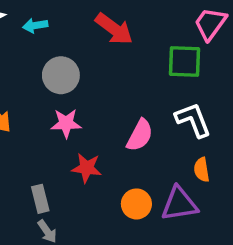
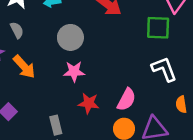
pink semicircle: (140, 135) -> (126, 100), moved
orange semicircle: (202, 170) -> (181, 104), moved

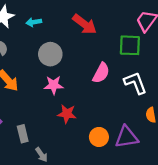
pink semicircle: (126, 100) -> (101, 73), moved
gray rectangle: (56, 125) -> (23, 134), moved

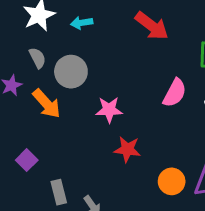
gray circle: (50, 54) -> (71, 72), moved
gray rectangle: (23, 134) -> (59, 192), moved

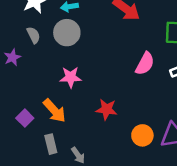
gray circle: (71, 72) -> (67, 33), moved
orange arrow: (47, 104) -> (54, 111), moved
pink star: (109, 110) -> (71, 77), moved

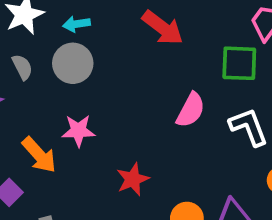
red star: (106, 109) -> (133, 179), turned -30
orange arrow: (54, 111) -> (39, 155), moved

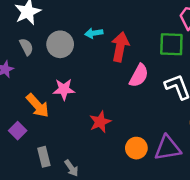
cyan arrow: (77, 24) -> (94, 33), moved
red arrow: (163, 28) -> (120, 47), moved, turned -116

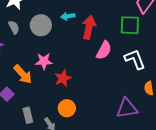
red star: (100, 122) -> (63, 78), moved
orange circle: (136, 148) -> (67, 108), moved

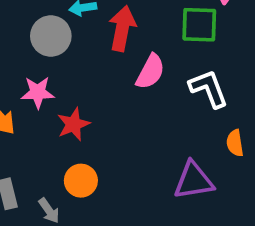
gray circle: (41, 25) -> (51, 36), moved

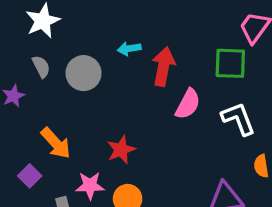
gray circle: (51, 36) -> (84, 73), moved
pink star: (38, 92) -> (90, 186), moved

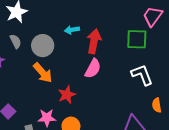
pink semicircle: (188, 104) -> (93, 69), moved
orange arrow: (56, 143) -> (43, 73), moved

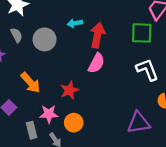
orange arrow: (43, 73) -> (30, 83), moved

